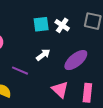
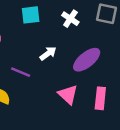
cyan square: (41, 24) -> (31, 15), moved

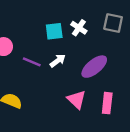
cyan square: (31, 15) -> (54, 31), moved
purple line: (21, 72) -> (32, 62), moved

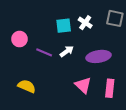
purple ellipse: (94, 67) -> (99, 56), turned 30

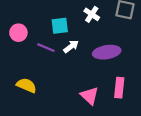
cyan square: (64, 26) -> (60, 26), moved
pink triangle: (83, 85) -> (89, 96), moved

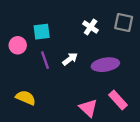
cyan square: (60, 26) -> (42, 32), moved
purple line: (46, 48) -> (45, 60), turned 48
pink rectangle: (119, 88) -> (118, 100), turned -48

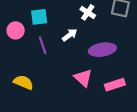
white arrow: (70, 59) -> (70, 35), moved
pink rectangle: (118, 100) -> (115, 85), turned -66
pink triangle: (88, 108) -> (83, 78), moved

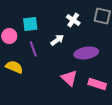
yellow semicircle: (23, 82) -> (14, 67), moved
pink rectangle: (115, 85) -> (97, 84), turned 36

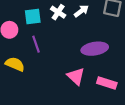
white cross: (73, 20) -> (58, 12), moved
white arrow: (57, 40) -> (81, 11), moved

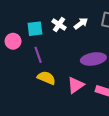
yellow semicircle: (15, 64) -> (46, 78), moved
pink triangle: (76, 76) -> (76, 85), turned 42

